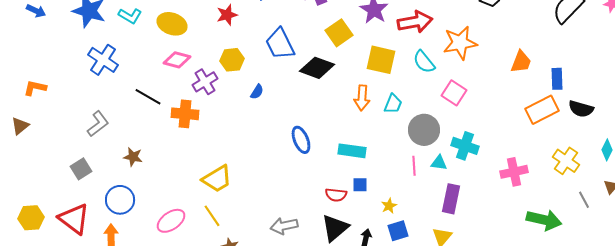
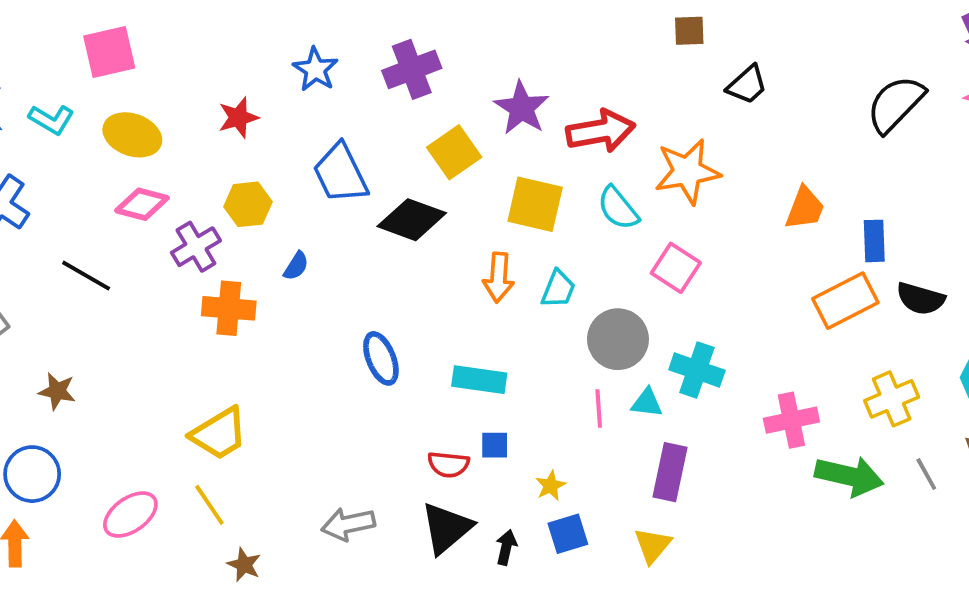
orange cross: (185, 114) -> (229, 308), moved
yellow cross: (566, 161) -> (892, 399), turned 32
green arrow: (544, 220) -> (849, 476), moved

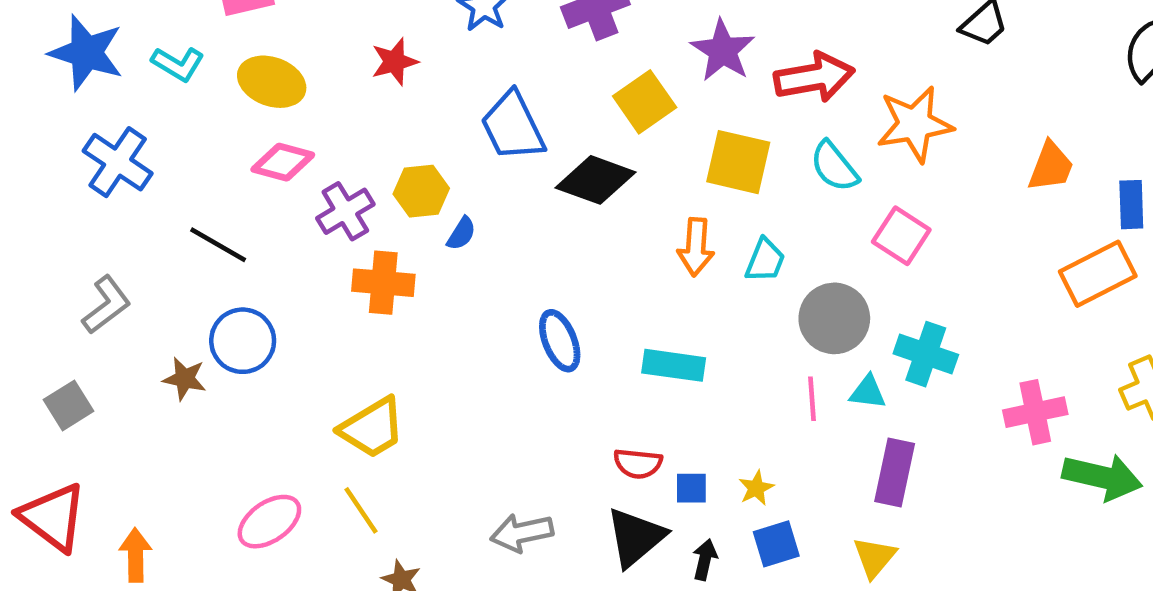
yellow hexagon: (248, 204) -> (421, 191), moved
blue square: (495, 445) -> (691, 488), moved
blue circle: (32, 474) -> (243, 341), moved

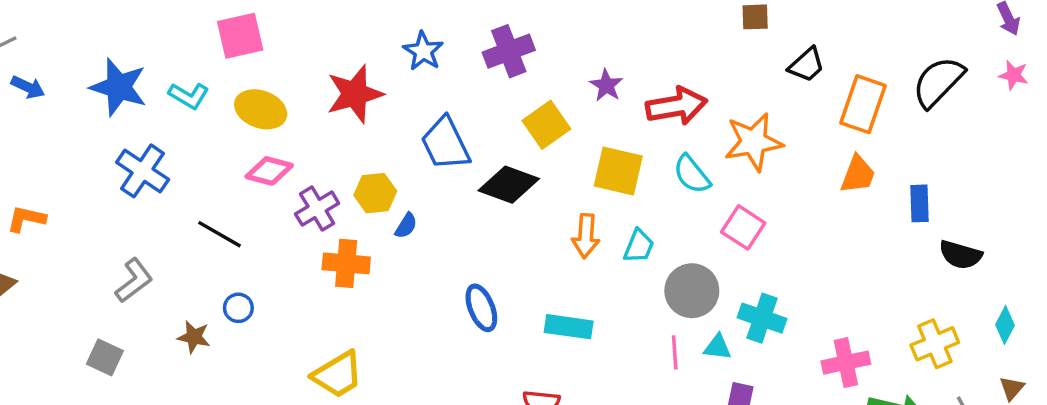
purple star: (723, 50) -> (606, 85), size x0.7
red star: (394, 62) -> (355, 94), size x1.6
orange rectangle: (1098, 274) -> (863, 104), moved, turned -44
blue circle: (243, 341) -> (238, 308), size x0.6
gray square: (68, 405) -> (105, 357), turned -33

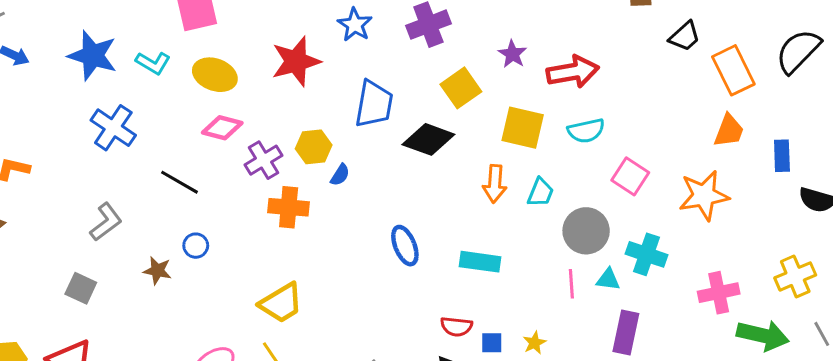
orange rectangle: (863, 104) -> (733, 70), turned -45
orange star: (753, 142) -> (704, 195), moved
blue trapezoid: (445, 144) -> (374, 104), turned -144
cyan semicircle: (692, 174) -> (586, 131), turned -63

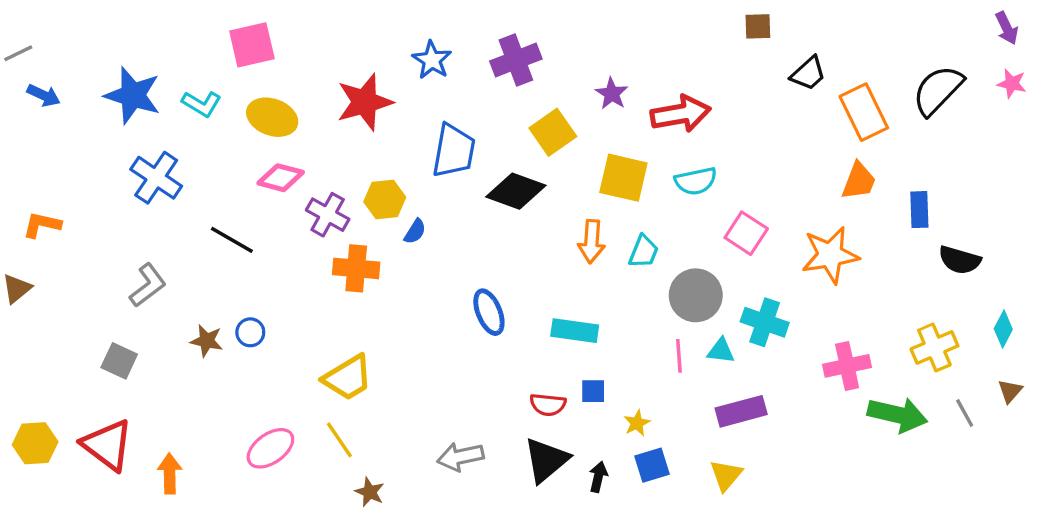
purple cross: (263, 160) -> (328, 215), turned -30
blue circle: (196, 246) -> (250, 332), moved
purple rectangle: (626, 332) -> (741, 411), turned 63
blue square: (492, 343) -> (593, 391), moved

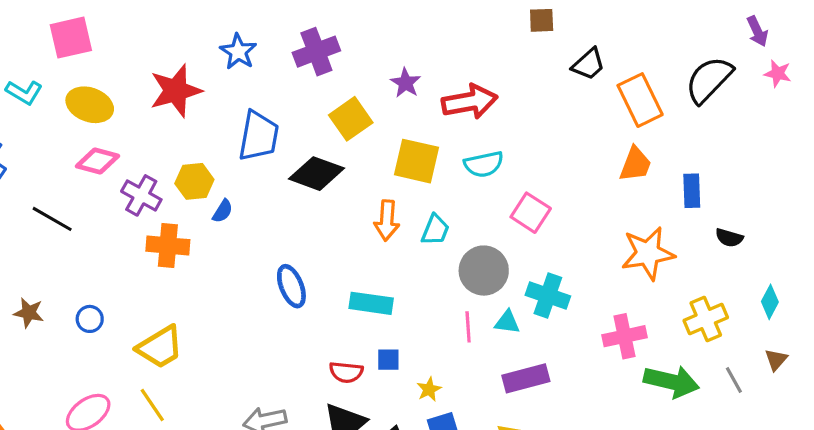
purple arrow: (1007, 28) -> (757, 31), moved
orange star: (830, 255) -> (648, 253), moved
black semicircle: (960, 260) -> (729, 238), size x0.7
blue circle: (250, 332) -> (90, 319), moved

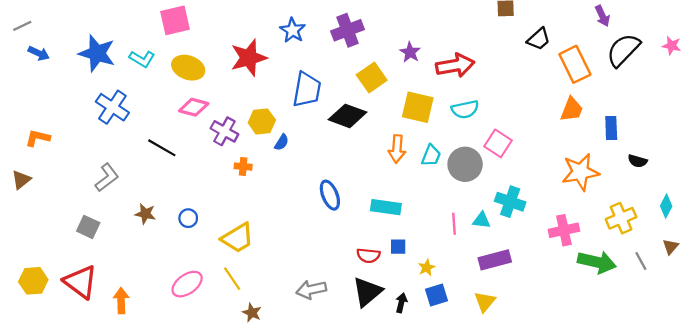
purple arrow: (757, 31) -> (602, 16), moved
orange cross: (168, 245) -> (243, 167), size x0.6
gray circle: (484, 271) -> (465, 164), moved

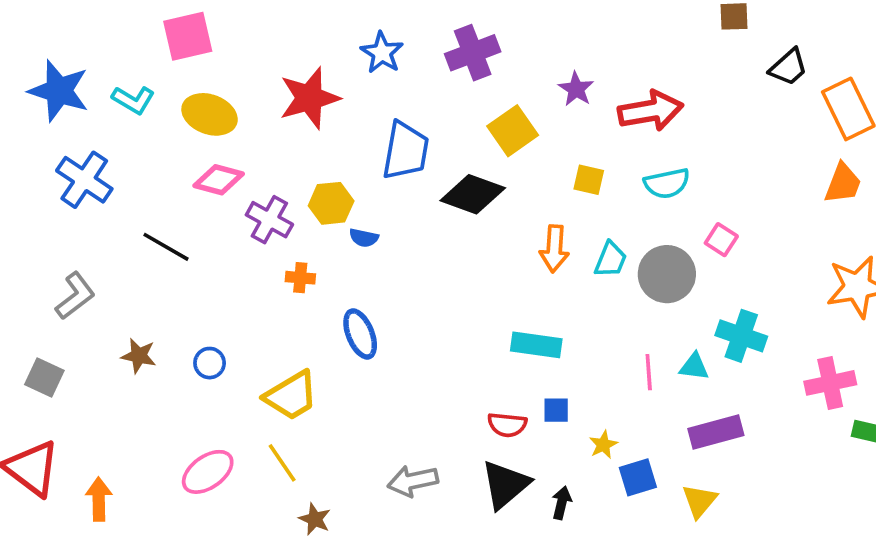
yellow square: (418, 107) -> (589, 180), size x0.6
blue semicircle: (282, 142) -> (364, 238), turned 70
pink square: (498, 143) -> (721, 240), size x0.7
blue ellipse: (330, 195) -> (360, 334), moved
blue square: (436, 295) -> (638, 477), moved

